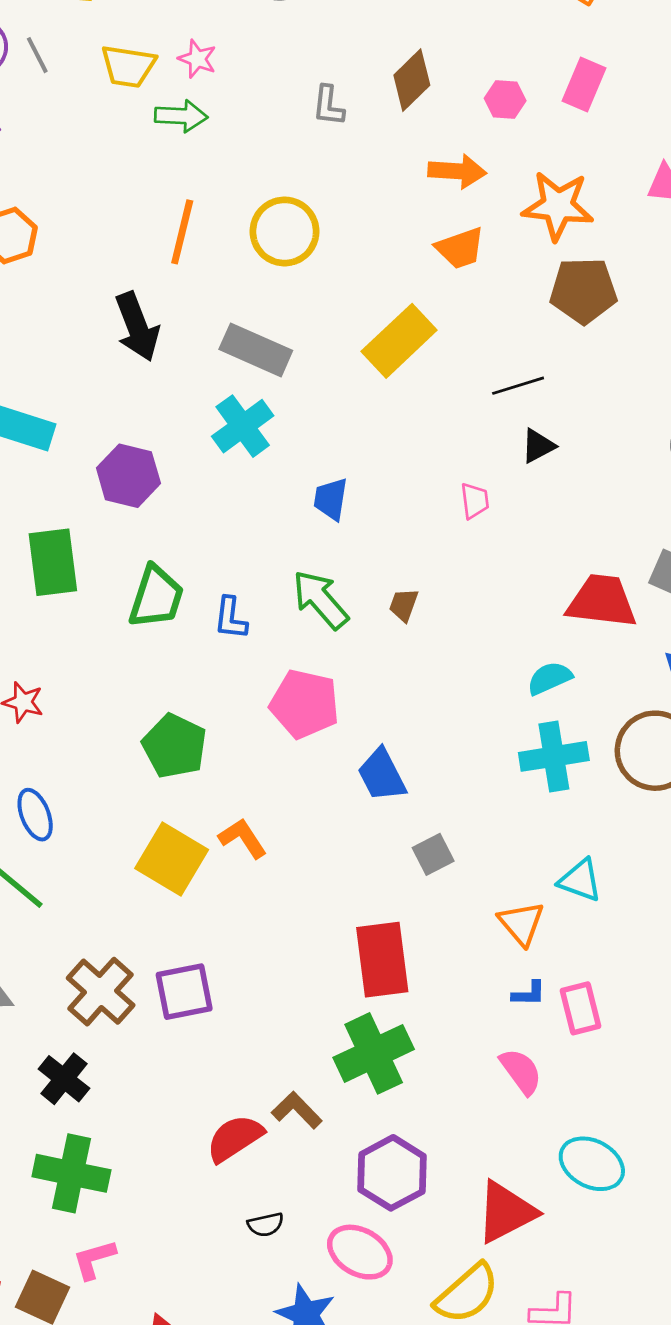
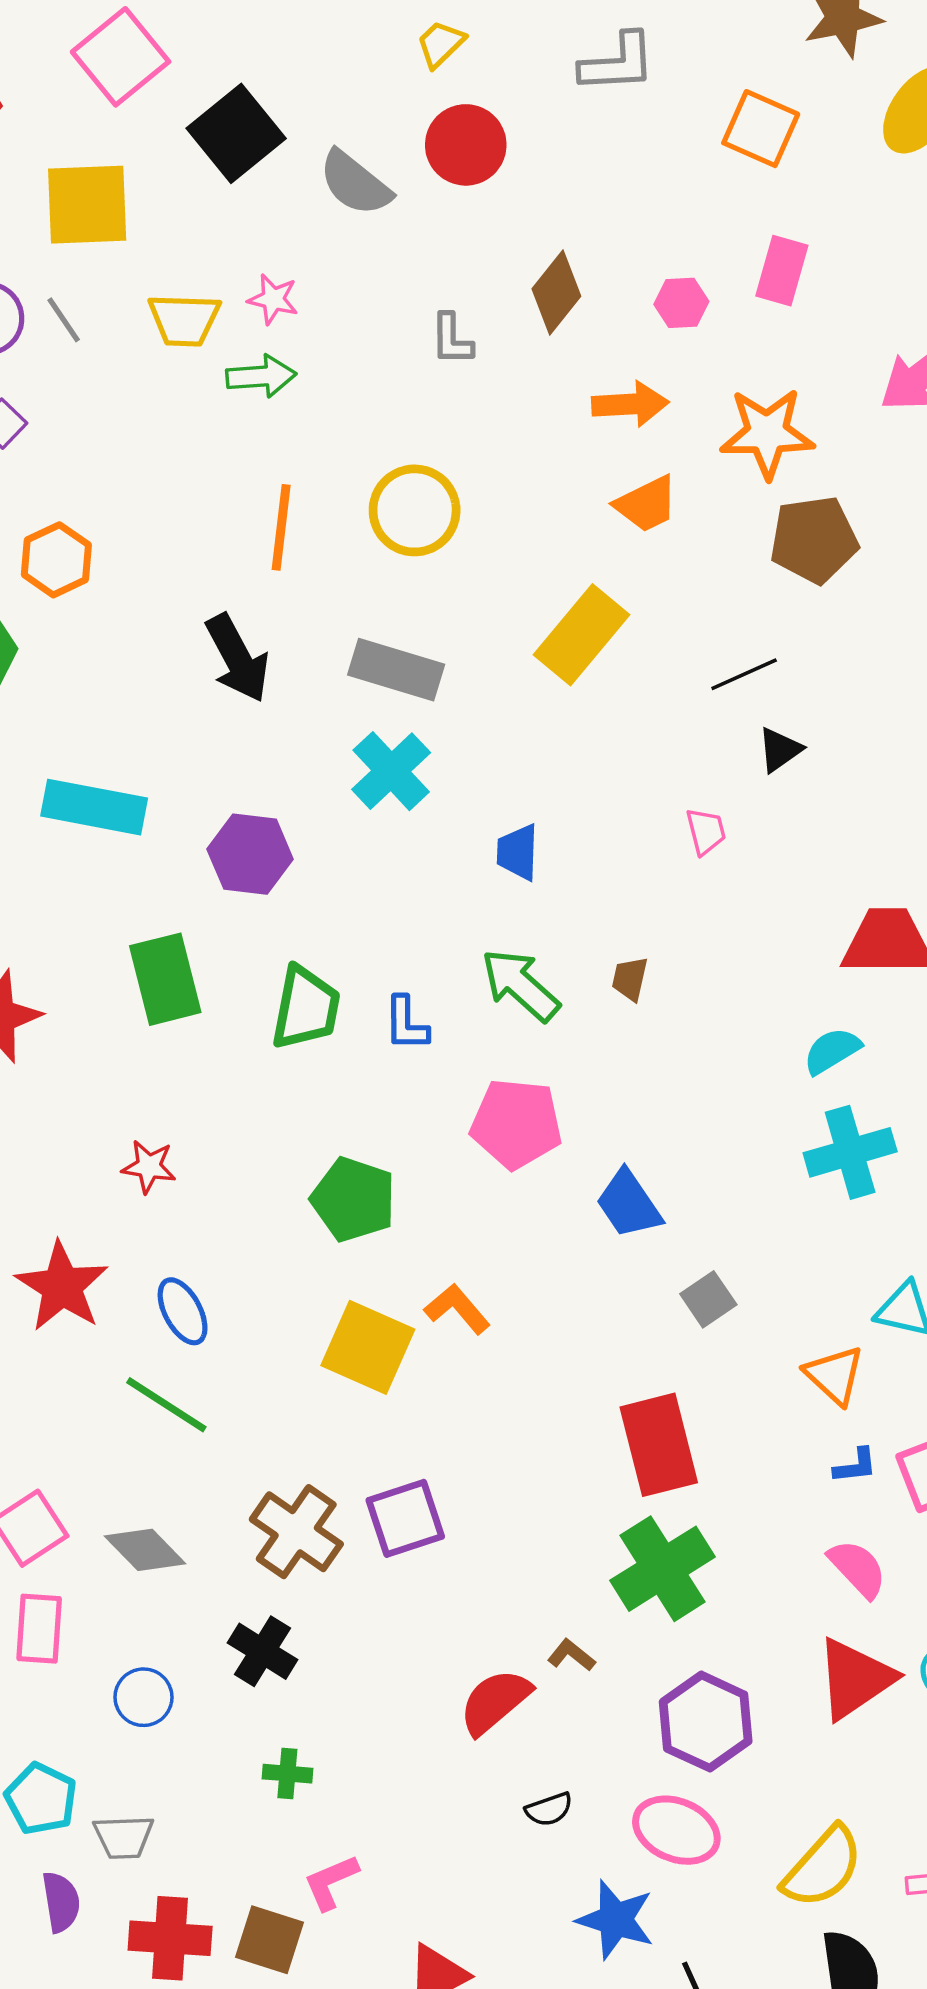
brown L-shape: (297, 1110) -> (571, 1655), size x0.7
green cross: (71, 1173) -> (287, 1774), size x0.5
red triangle: (506, 1212) -> (855, 1679), moved

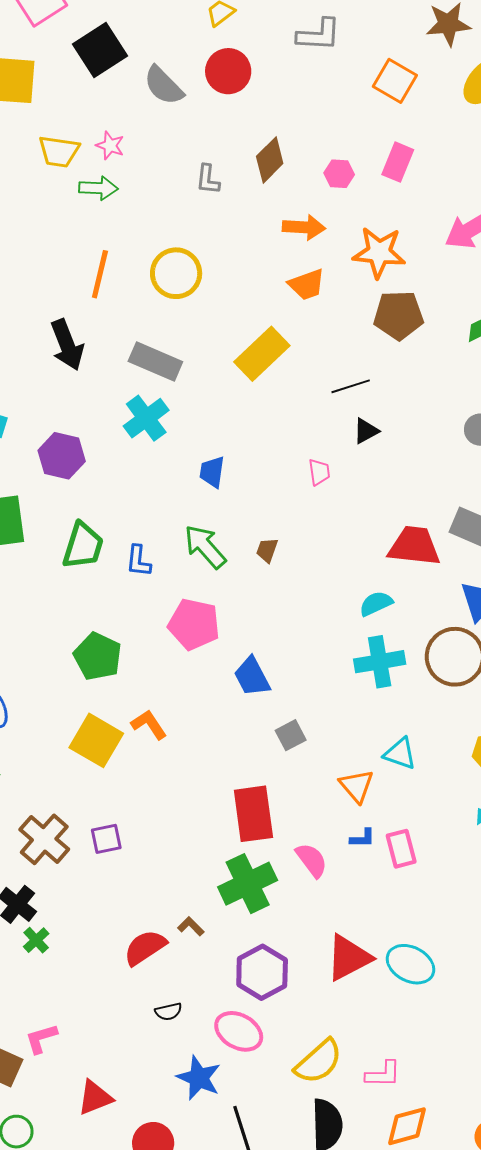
purple square: (405, 1518) -> (106, 839), size x0.7
pink semicircle: (858, 1569) -> (312, 860), moved
green cross: (287, 1774) -> (36, 940), moved, turned 36

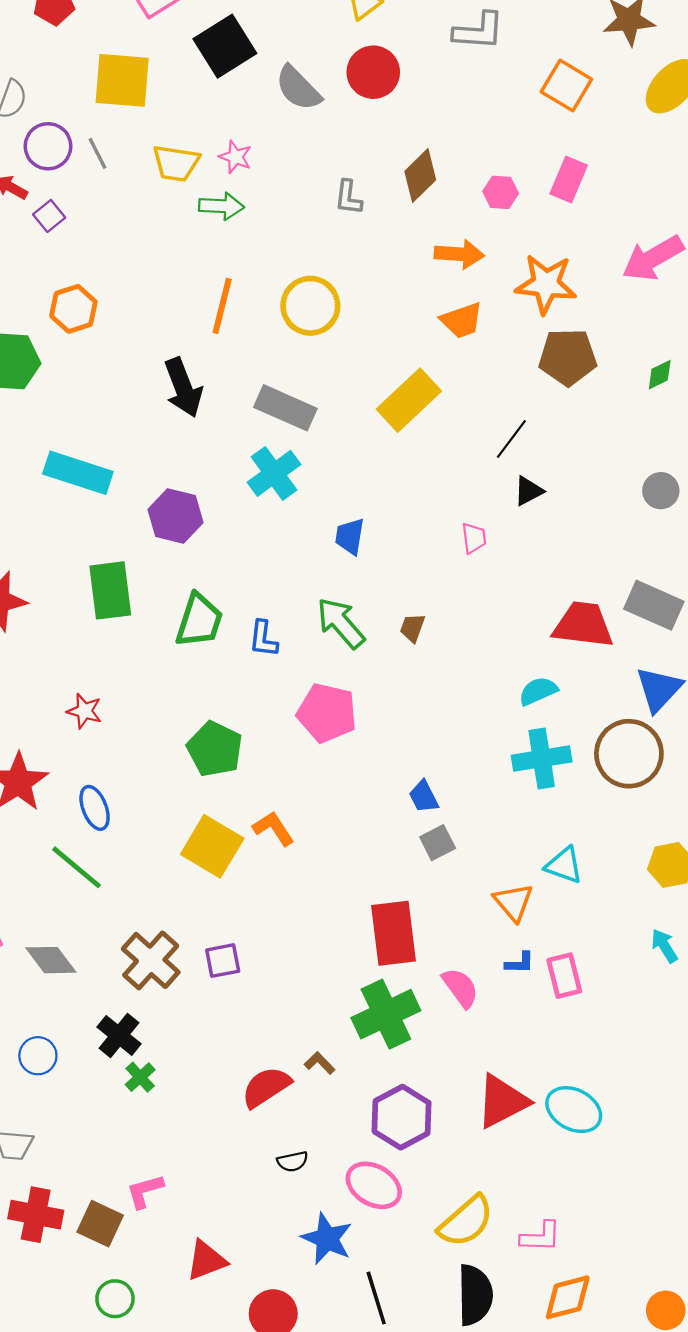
black line: (351, 386) -> (511, 439), turned -36
blue trapezoid: (252, 677) -> (424, 797), moved, size x0.7

